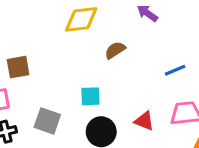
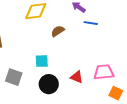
blue line: (175, 70) -> (91, 23), moved, turned 32

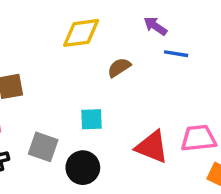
red triangle: (77, 77) -> (152, 147), size x1.5
black circle: (49, 84) -> (83, 168), moved

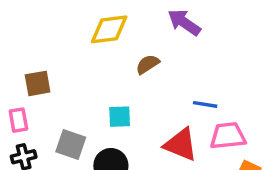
purple arrow: (155, 26) -> (184, 22), size x1.4
blue line: (176, 54) -> (205, 104), moved

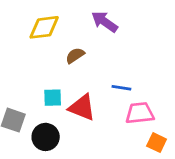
red triangle: (181, 145) -> (82, 107), moved

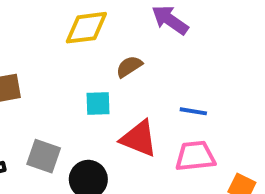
cyan square: (53, 98) -> (98, 104), moved
pink trapezoid: (140, 113) -> (195, 156), moved

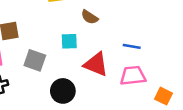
brown semicircle: (129, 67) -> (90, 17), turned -114
gray square: (44, 156) -> (35, 60), moved

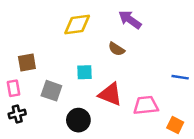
brown semicircle: (90, 17) -> (116, 49), moved
blue line: (132, 46) -> (180, 77), moved

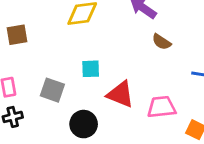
brown semicircle: (116, 49) -> (162, 42), moved
brown square: (27, 62) -> (17, 35), moved

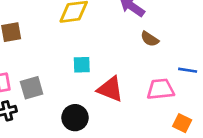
gray square: (52, 90) -> (32, 88), moved, turned -35
pink trapezoid: (162, 107) -> (160, 89), moved

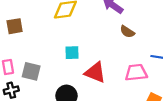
gray square: (32, 88) -> (31, 71), turned 30

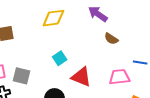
cyan square: (72, 53) -> (60, 58), turned -32

